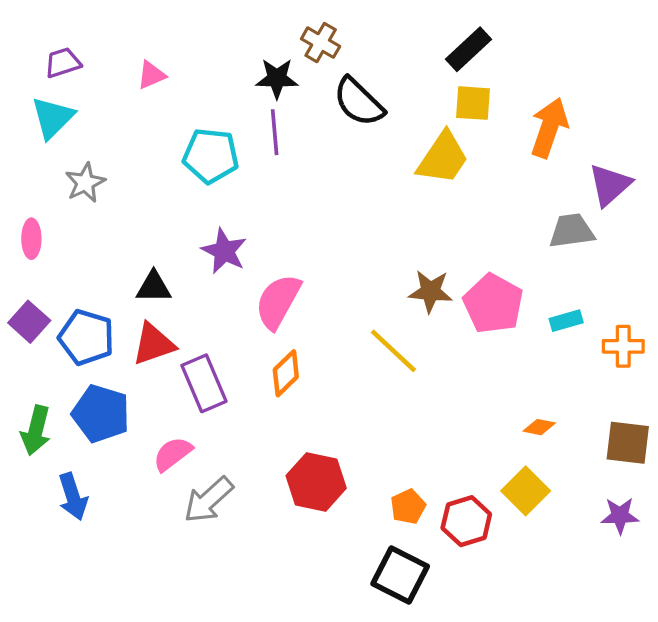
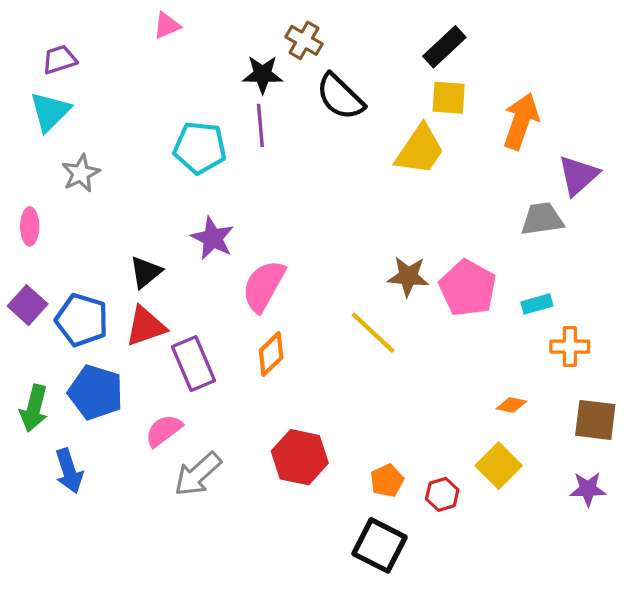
pink triangle: (151, 75) -> (167, 25), moved
black triangle: (154, 287) -> (146, 272), turned -39
orange cross: (623, 346) -> (570, 347), moved
red hexagon: (466, 521) -> (442, 494), size x0.7

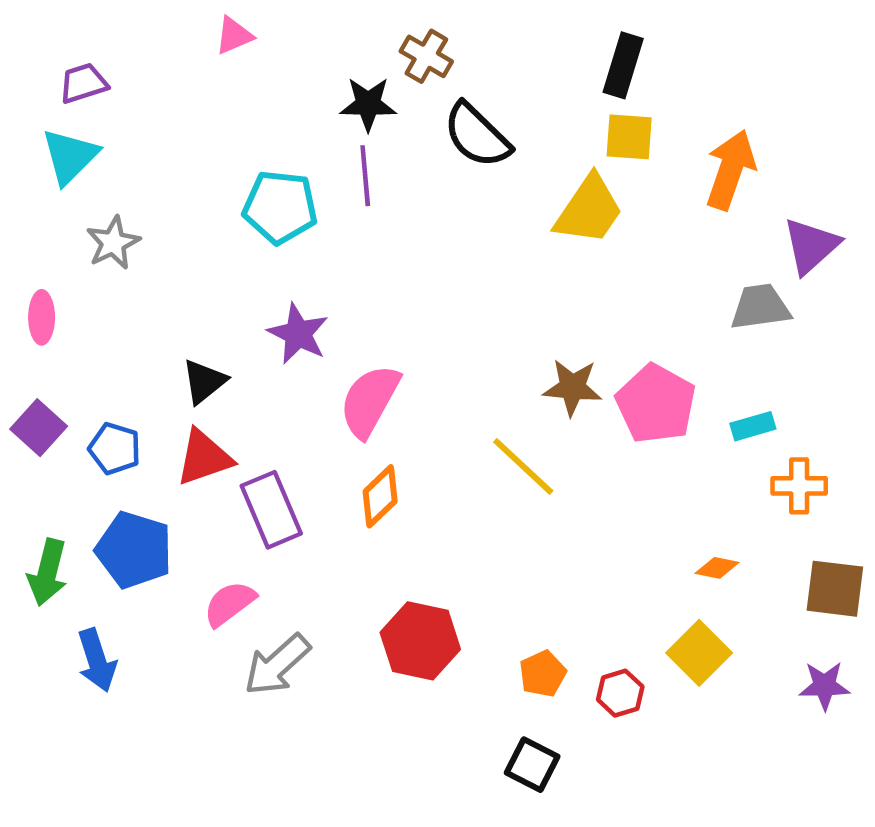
black rectangle: (444, 47) -> (623, 65), turned -30
blue pentagon: (82, 320) -> (115, 449), size x0.7
black square: (380, 545) -> (532, 765), size x0.7

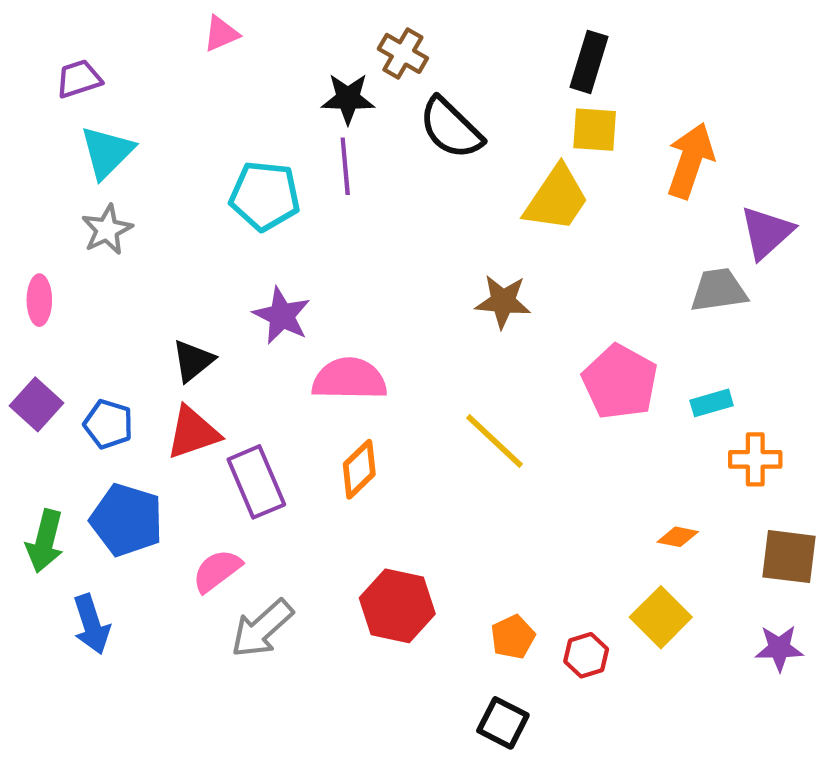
cyan triangle: (70, 156) -> (107, 152), moved
brown star: (572, 387) -> (503, 302), moved
pink semicircle: (370, 401) -> (349, 379), turned 62

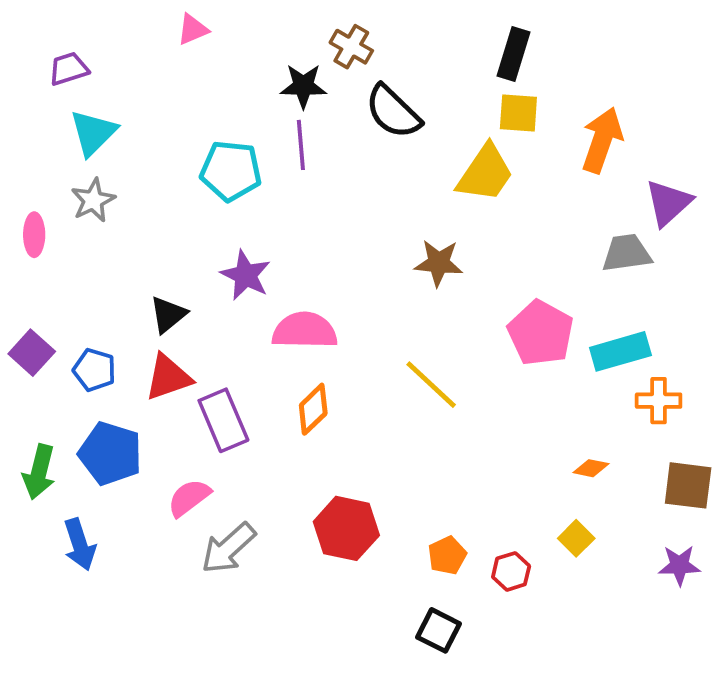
pink ellipse: (39, 300) -> (34, 235), moved
cyan rectangle: (712, 403) -> (620, 351), size x1.6
yellow square: (661, 617) -> (576, 538), size x0.7

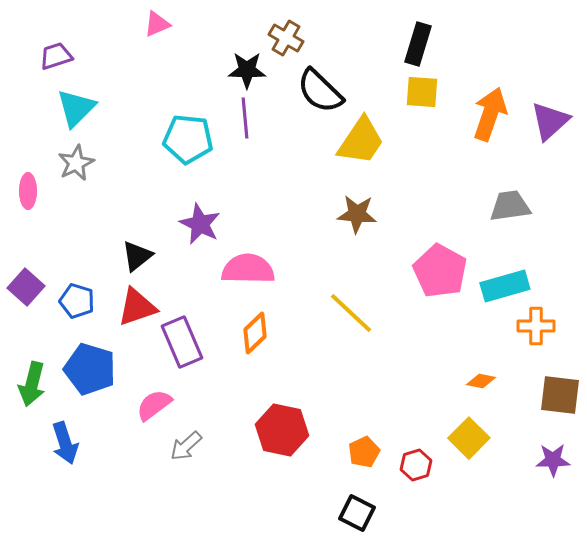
yellow trapezoid: (485, 173) -> (361, 141), moved
purple triangle: (668, 203) -> (550, 121), moved
yellow square: (576, 538) -> (469, 438), size x1.4
gray arrow: (228, 548) -> (186, 446), size x0.7

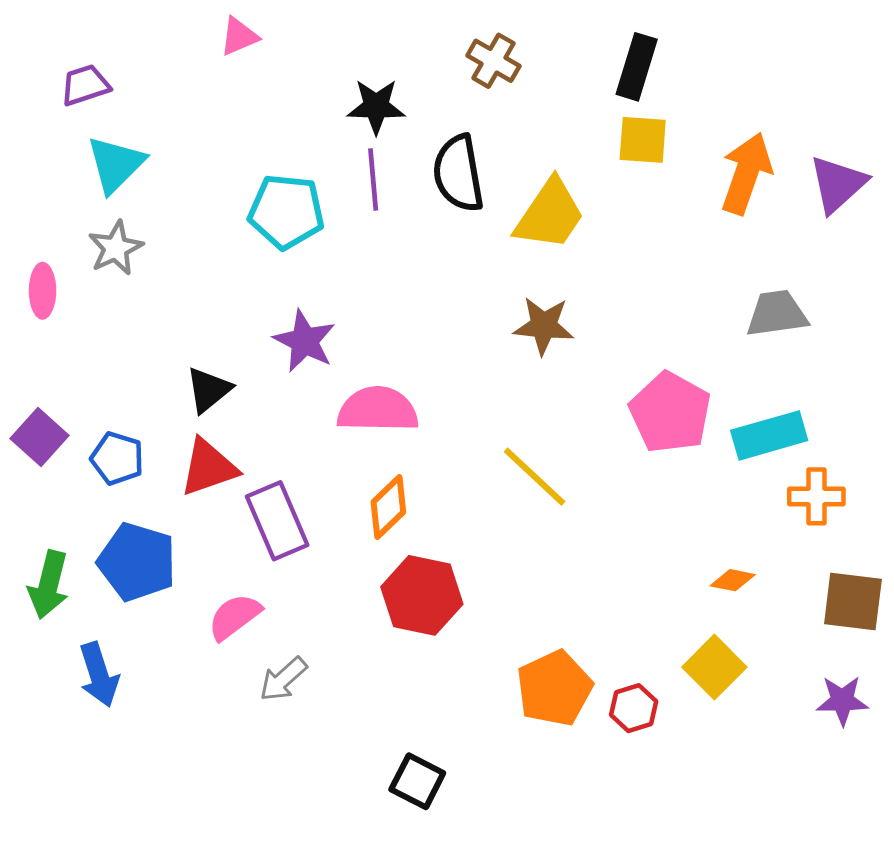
brown cross: (286, 38) -> (493, 61), moved
black semicircle: (320, 91) -> (458, 173), moved, turned 36
red hexagon: (282, 430) -> (422, 595), moved
orange pentagon: (364, 452) -> (554, 688), size x1.6
black square: (357, 513) -> (417, 781), moved

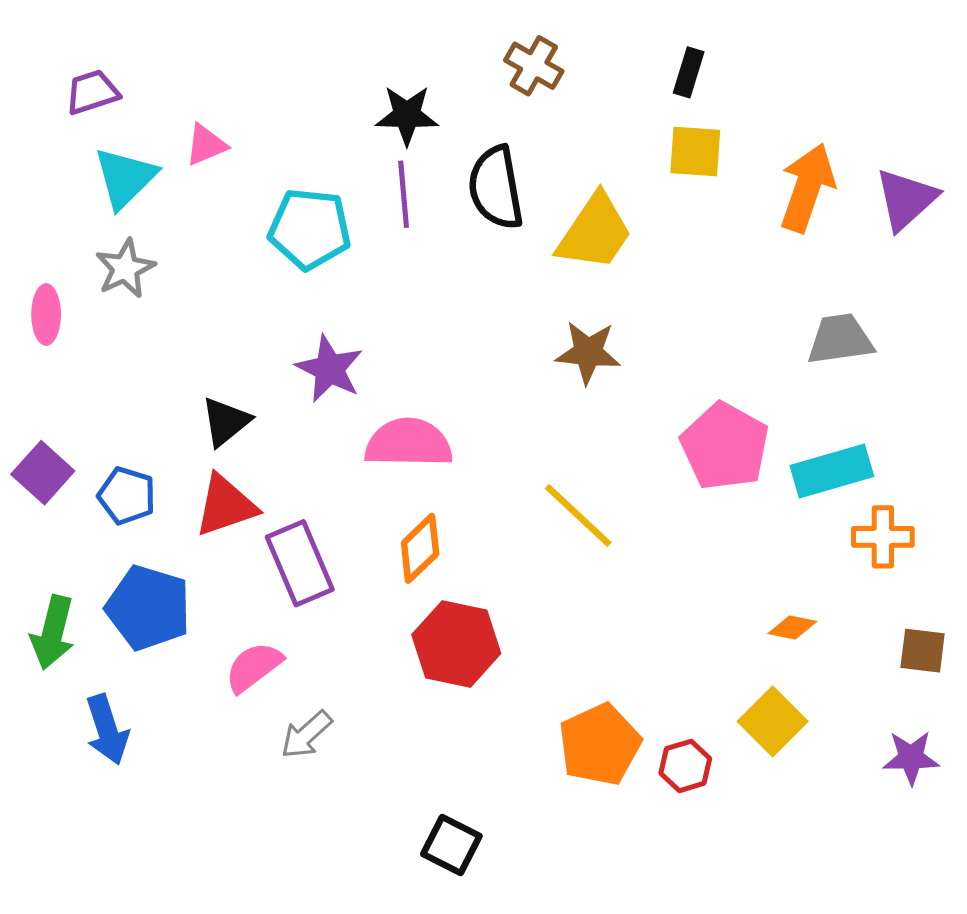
pink triangle: (239, 36) -> (206, 145), moved
black rectangle: (637, 67) -> (689, 72), size x0.7
brown square: (853, 601) -> (923, 651), size x0.7

